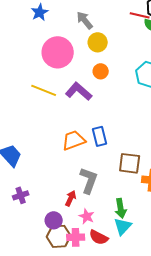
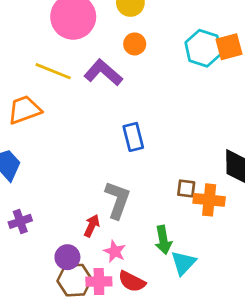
orange trapezoid: (74, 140) -> (24, 110), moved
brown square: (130, 163) -> (186, 188), moved, size x0.6
cyan triangle: (123, 226) -> (183, 263), moved

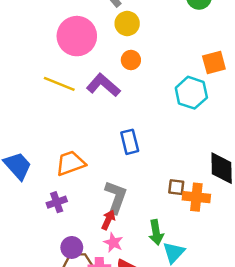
cyan hexagon: (203, 48) -> (191, 93), moved
orange trapezoid: (24, 110) -> (71, 163), moved
purple cross: (20, 221) -> (57, 202), moved
red arrow: (92, 226) -> (108, 220), moved

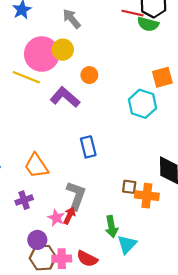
yellow circle: (127, 23) -> (63, 50), moved
yellow line: (59, 84) -> (26, 77), moved
orange trapezoid: (71, 163) -> (36, 166), turned -104
pink star: (113, 242) -> (56, 218), moved

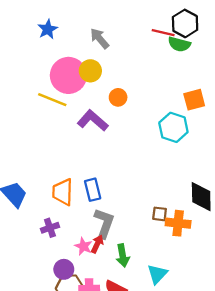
blue rectangle: (88, 147) -> (93, 190), moved
orange trapezoid: (36, 166) -> (63, 192), turned 36
green arrow: (111, 227) -> (123, 256), moved

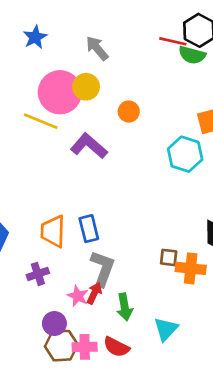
orange circle: (118, 97) -> (129, 112), moved

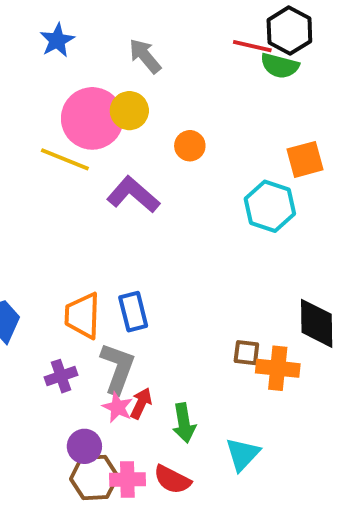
gray L-shape: (103, 268) -> (118, 368), moved

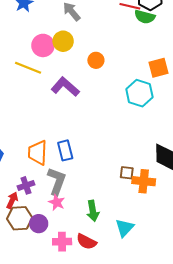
pink circle: (92, 118) -> (43, 45), size x0.7
red arrow: (141, 403) -> (12, 200), moved
brown hexagon: (94, 478) -> (20, 218), moved

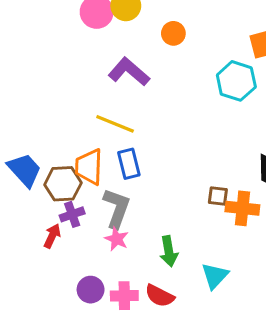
yellow line: (28, 68) -> (115, 124), moved
brown hexagon: (20, 218) -> (63, 184), moved
purple circle: (39, 224) -> (91, 290), moved

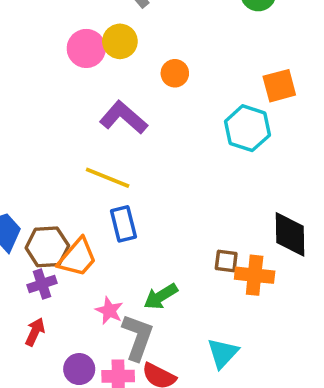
orange trapezoid: (89, 167) -> (77, 257), moved, turned -141
gray L-shape: (117, 208) -> (138, 337), moved
purple cross: (72, 214) -> (42, 284), moved
red arrow: (52, 236) -> (35, 332), moved
green arrow: (169, 251) -> (161, 296), moved, turned 68

